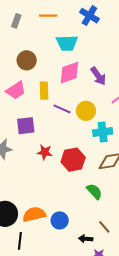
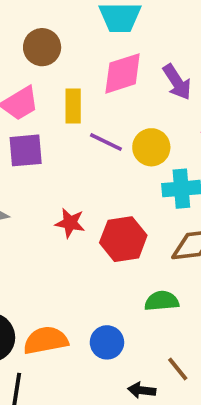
purple square: (26, 126) -> (26, 150), moved
green semicircle: (94, 191) -> (162, 301), turned -54
blue circle: (60, 220) -> (107, 342), moved

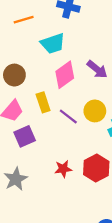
purple line: (106, 142) -> (68, 117), turned 30

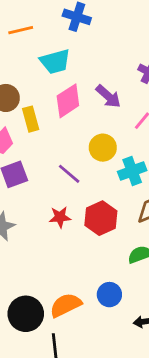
yellow rectangle: (43, 102) -> (31, 119), moved
purple line: (68, 117) -> (69, 174), moved

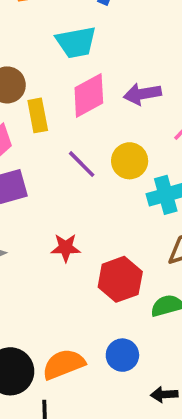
purple arrow: (108, 96) -> (142, 94), turned 124
purple line: (69, 174) -> (82, 164), moved
red hexagon: (101, 218) -> (120, 279), moved

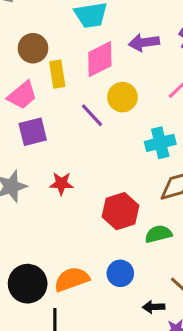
purple arrow: (142, 94) -> (144, 43), moved
yellow circle: (130, 161) -> (122, 97), moved
red star: (66, 248) -> (61, 184), moved

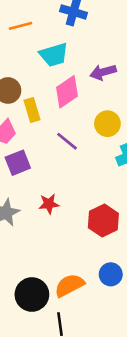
yellow circle: (122, 97) -> (107, 124), moved

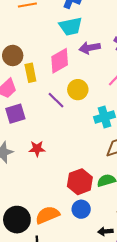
cyan trapezoid: (54, 55) -> (71, 26), moved
yellow circle: (107, 124) -> (78, 90), moved
red hexagon: (103, 221) -> (80, 182), moved

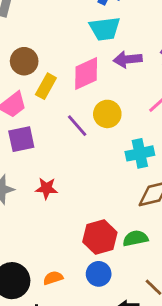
yellow rectangle: (30, 73) -> (46, 86), turned 36
orange semicircle: (47, 215) -> (53, 278), size x0.6

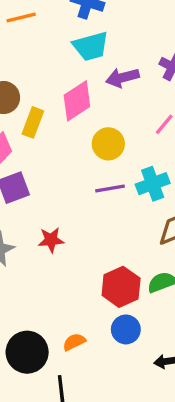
purple line: (77, 126) -> (110, 188), moved, turned -50

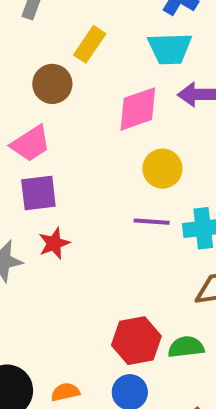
yellow rectangle: (33, 122) -> (90, 44), moved
red star: (51, 240) -> (54, 243), moved, turned -30

